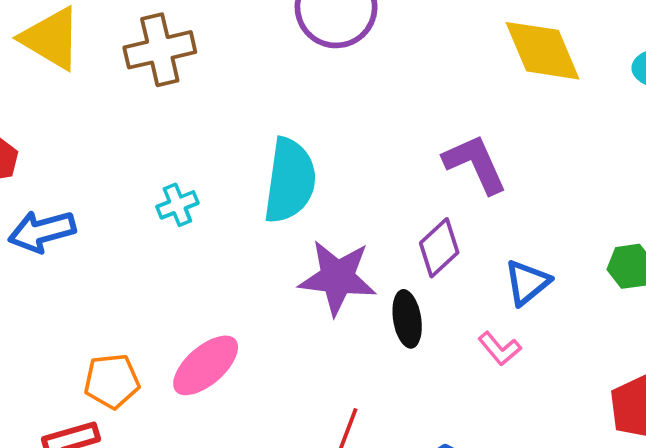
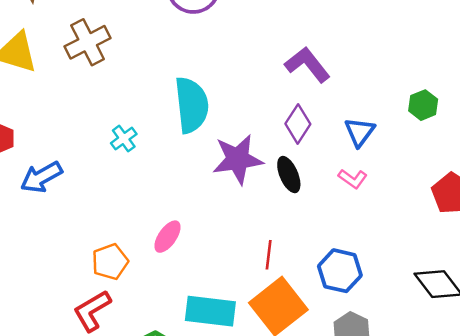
pink ellipse: (206, 365) -> (167, 237), size x0.7

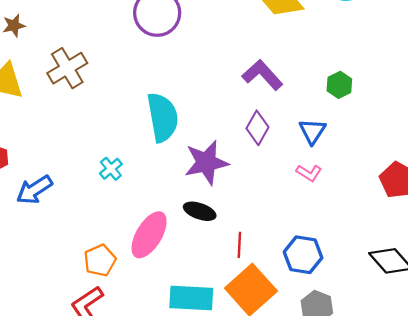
green hexagon: (423, 105) -> (339, 85), moved
cyan cross: (124, 139) -> (111, 169), moved
black ellipse: (289, 175) -> (200, 211), moved, turned -44
pink ellipse: (167, 237) -> (149, 235), size x1.6

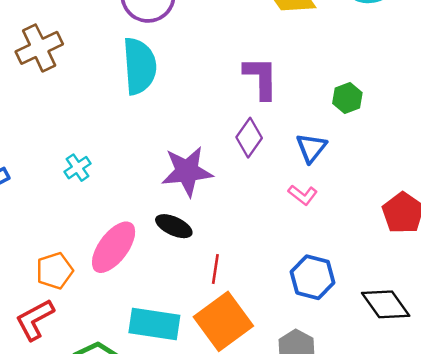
purple L-shape: (262, 75) -> (261, 78), turned 36
cyan semicircle: (163, 117) -> (140, 66), moved
blue hexagon: (303, 255) -> (313, 277), moved

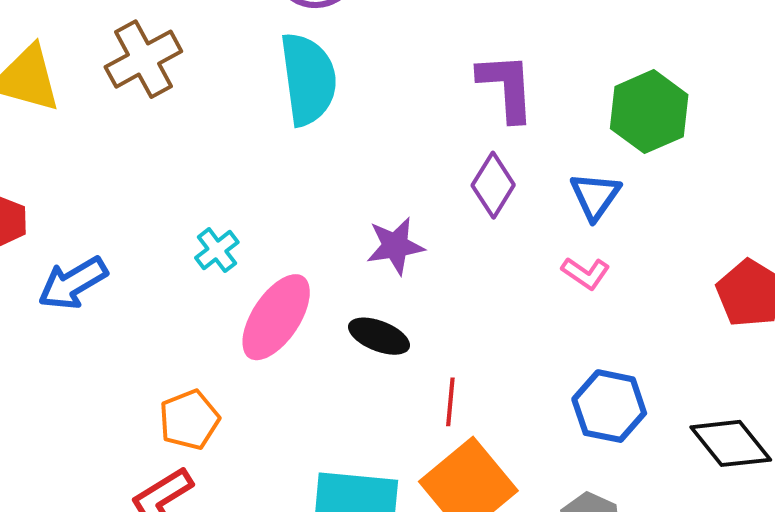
green hexagon: (347, 98) -> (649, 112), size x1.6
purple star: (187, 171) -> (395, 246), size x0.7
pink ellipse: (114, 247) -> (276, 317), moved

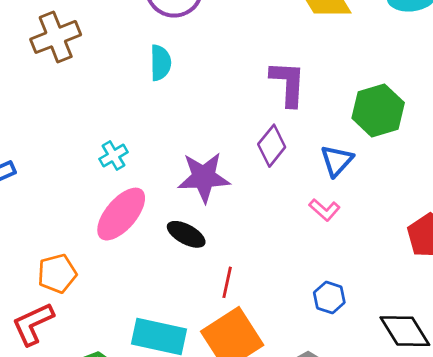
cyan semicircle: (308, 79) -> (160, 63), size x0.6
purple star: (395, 246) -> (204, 177), size x1.4
cyan cross: (217, 250) -> (113, 156), moved
blue hexagon: (609, 406) -> (329, 298), size x0.7

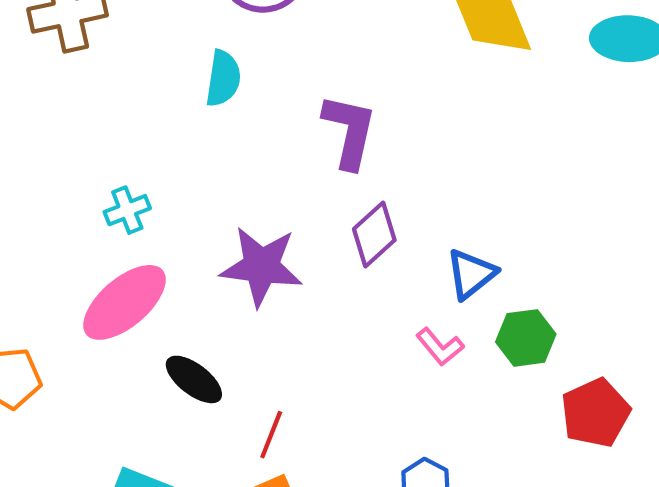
purple L-shape: (288, 83) -> (349, 131), moved
green hexagon: (378, 110) -> (526, 338), moved, size x0.7
black ellipse: (186, 234) -> (194, 379), moved

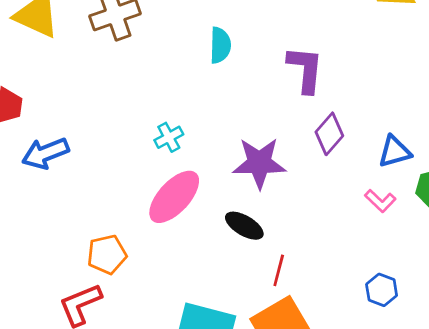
blue triangle: (471, 274) -> (395, 152), turned 30
black ellipse: (194, 379) -> (244, 226), moved

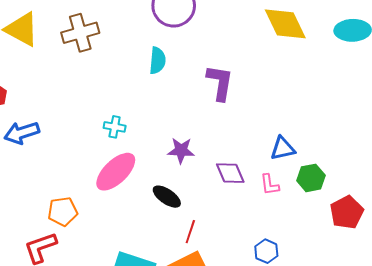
purple diamond: (329, 134) -> (230, 173), moved, turned -68
cyan cross: (169, 137) -> (115, 127), turned 35
purple star: (259, 163) -> (181, 150), size x0.7
pink L-shape: (380, 201) -> (270, 185), turned 35

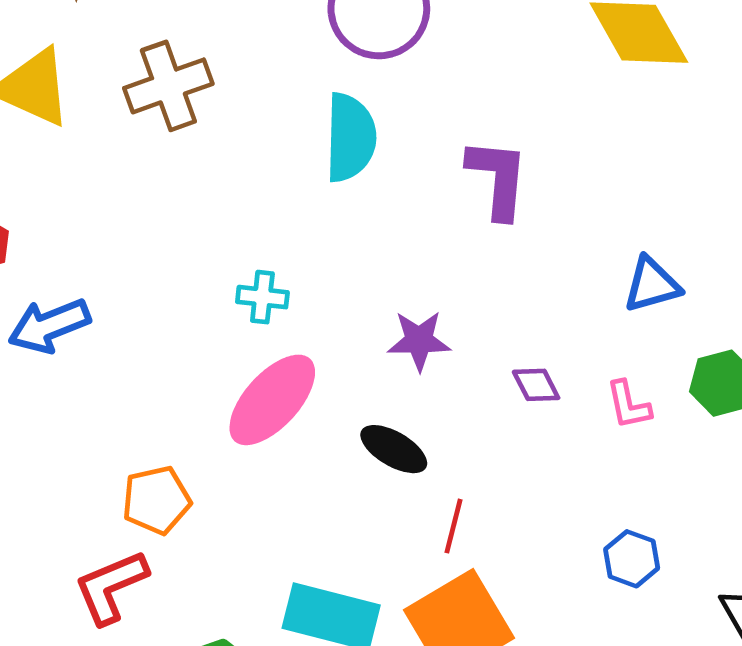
cyan semicircle: (157, 61) -> (350, 138), size x1.4
blue triangle: (283, 148) -> (652, 285), moved
purple diamond: (230, 173) -> (536, 385), size x0.7

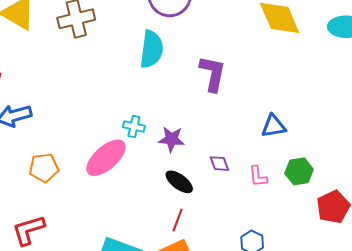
cyan cross: (262, 297) -> (134, 127), moved
black ellipse: (394, 449) -> (179, 182), moved
orange pentagon: (156, 500) -> (44, 168), moved

